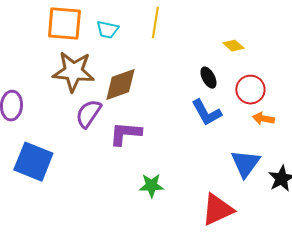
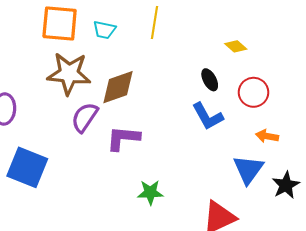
orange arrow: (263, 119) -> (267, 136), moved

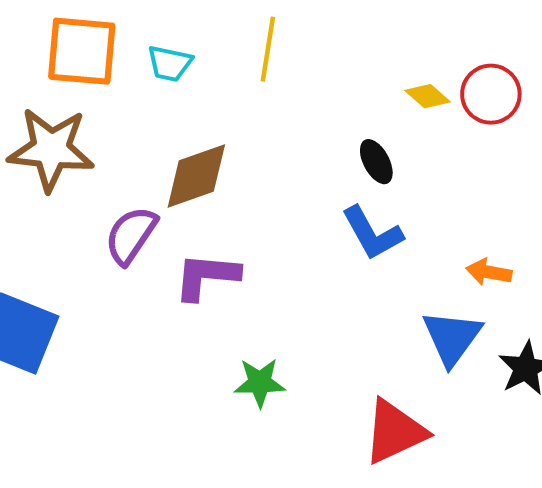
brown star: (69, 74) -> (51, 149), moved
red circle: (253, 92) -> (491, 94), moved

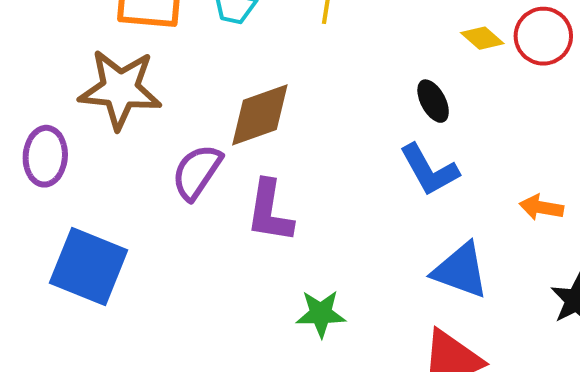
purple L-shape: (207, 276) -> (270, 211), turned -86
blue triangle: (452, 338) -> (461, 270), moved, turned -46

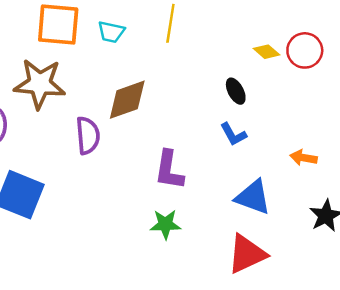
blue L-shape: (429, 170) -> (233, 134), size x0.7
purple semicircle: (197, 172) -> (88, 135), turned 141
purple L-shape: (270, 211) -> (169, 170), moved

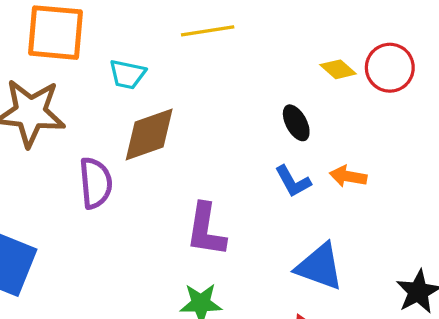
yellow line: (170, 23) -> (208, 31), turned 72
cyan trapezoid: (111, 32) -> (127, 74), moved
orange arrow: (304, 158) -> (348, 176), moved

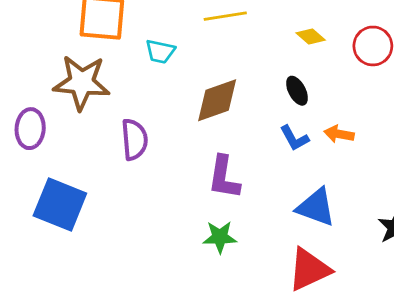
yellow diamond: (338, 69) -> (311, 36), moved
brown diamond: (149, 135) -> (217, 100), moved

